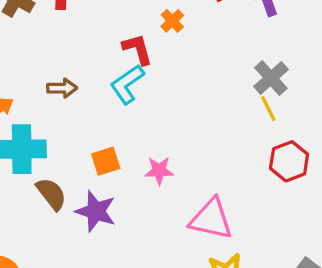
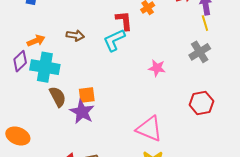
yellow line: (268, 109) -> (205, 23), moved
orange square: (106, 161) -> (87, 95), moved
pink star: (159, 171) -> (157, 68), moved

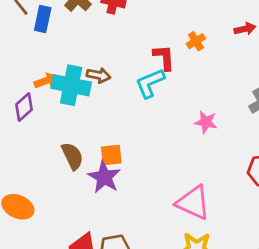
cyan cross: (45, 67) -> (71, 85), moved

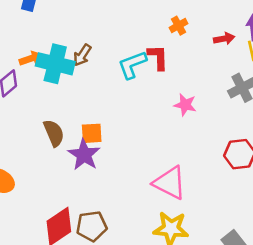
red arrow: (245, 29) -> (224, 39), moved
red L-shape: (164, 57) -> (158, 57), moved
brown arrow: (99, 75) -> (82, 55), turned 110

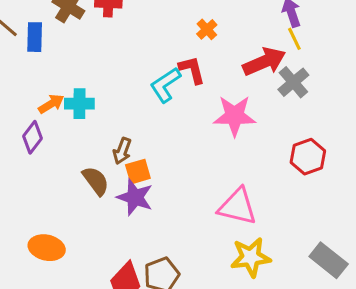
red arrow: (224, 39) -> (264, 62), moved, size x1.8
brown arrow: (82, 55) -> (122, 151), moved
cyan cross: (55, 64) -> (79, 104), size x0.7
pink star: (185, 105) -> (235, 116), size x1.6

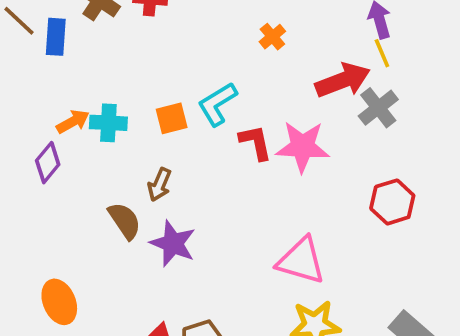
red L-shape: (192, 70) -> (256, 142), moved
orange square: (138, 172) -> (172, 118), moved
orange ellipse: (47, 248) -> (59, 302), turned 52

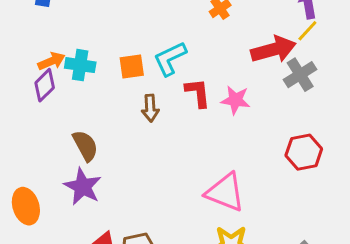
yellow line: (382, 53) -> (307, 31), turned 60
pink star: (303, 147) -> (236, 100), size x0.7
purple diamond: (48, 163) -> (45, 85), moved
brown arrow: (159, 185) -> (150, 108), moved, turned -32
purple star: (173, 243) -> (83, 187), moved

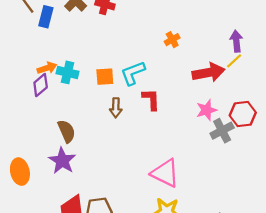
gray cross: (300, 75) -> (222, 131), moved
pink star: (236, 100) -> (207, 110), moved, turned -30
red hexagon: (304, 152) -> (243, 114), moved

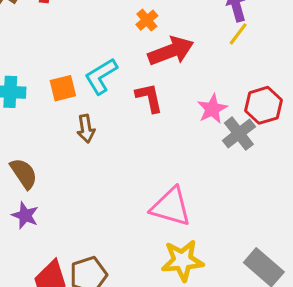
red arrow: (208, 72) -> (171, 51), moved
red L-shape: (151, 99) -> (149, 98), moved
purple star: (62, 161) -> (25, 215), size x0.7

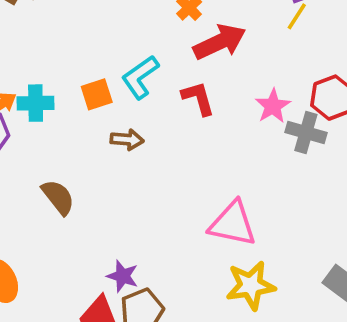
brown arrow: (86, 129) -> (127, 140), turned -72
gray cross: (239, 134) -> (306, 133), turned -32
purple star: (25, 215) -> (123, 276), moved

